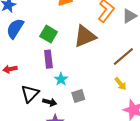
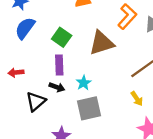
cyan star: (61, 79) -> (84, 83), moved
gray square: (78, 96) -> (89, 108), size x1.6
black arrow: (50, 102) -> (57, 87), moved

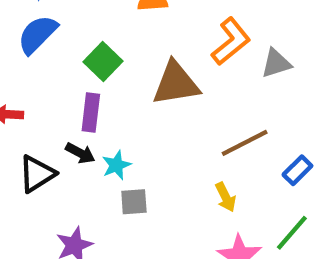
cyan star: (84, 83) -> (116, 165), moved
gray square: (89, 108) -> (134, 202), size x0.6

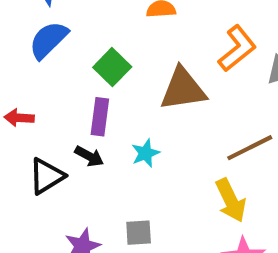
cyan star: (116, 165) -> (145, 153), moved
yellow arrow: (226, 197) -> (231, 200), size x1.5
gray square: (134, 202) -> (139, 233), moved

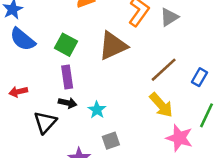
blue semicircle: (48, 40) -> (23, 39), turned -80
cyan star: (145, 153) -> (97, 110), moved

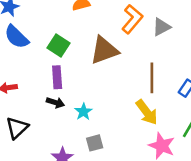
brown line: (164, 70) -> (152, 78), turned -52
black triangle: (45, 122) -> (17, 128), moved

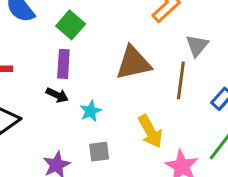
gray triangle: (162, 27) -> (197, 46), moved, turned -30
brown triangle: (104, 50) -> (133, 63), moved
yellow arrow: (147, 112) -> (150, 131), moved

